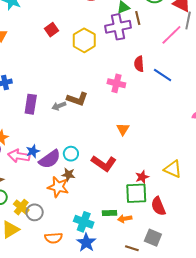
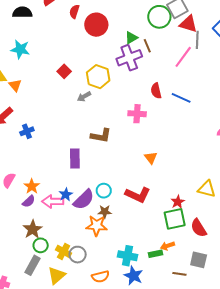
purple rectangle: (31, 104) -> (75, 159), moved
gray arrow: (59, 106) -> (84, 97), moved
green rectangle: (109, 213) -> (156, 254), moved

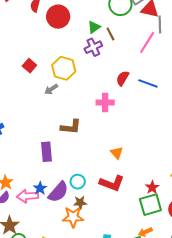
purple cross: (129, 58) -> (93, 47), size x0.7
red semicircle: (156, 91) -> (123, 78), turned 49
orange triangle: (151, 158) -> (117, 153), moved

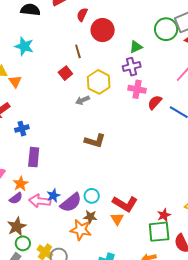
brown line: (110, 34) -> (78, 51), moved
pink cross: (105, 102) -> (137, 89), moved
purple rectangle: (46, 152) -> (34, 157), moved
orange triangle: (117, 153) -> (117, 219), moved

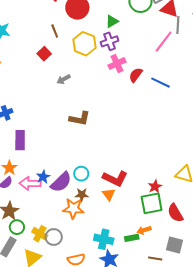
yellow hexagon: (99, 82) -> (84, 44), moved
pink cross: (137, 89) -> (117, 64), turned -30

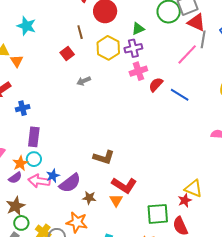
brown L-shape: (80, 119) -> (104, 157), moved
cyan circle: (81, 174) -> (34, 159), moved
red star: (155, 186) -> (185, 200), moved
orange star: (73, 208) -> (77, 222), moved

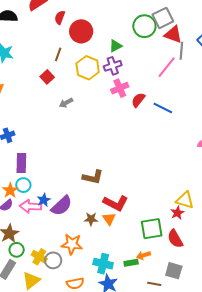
brown line: (80, 32) -> (58, 54), turned 40
brown star: (89, 198) -> (91, 219), moved

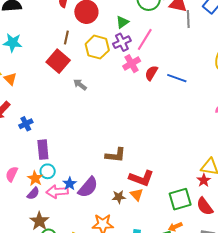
pink line: (167, 67) -> (145, 39), moved
red square: (47, 77) -> (58, 61), size x1.6
gray arrow: (66, 103) -> (80, 85), turned 72

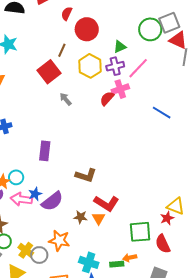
red semicircle: (151, 73) -> (107, 98), moved
purple rectangle: (43, 150) -> (45, 151), moved

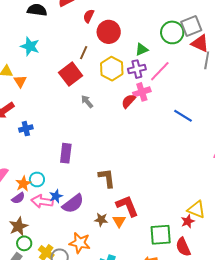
brown L-shape: (86, 175) -> (107, 178), turned -115
red L-shape: (106, 203) -> (127, 206), turned -145

